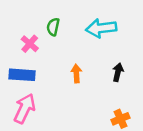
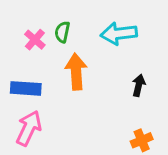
pink cross: (30, 44) -> (35, 40), moved
orange arrow: (76, 73) -> (76, 72), moved, size x1.6

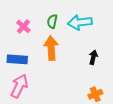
green semicircle: (62, 32) -> (52, 21), moved

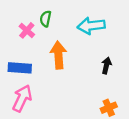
green semicircle: (52, 21) -> (46, 19), moved

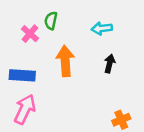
cyan arrow: (91, 26) -> (102, 28), size x0.7
black arrow: (106, 66) -> (110, 64), moved

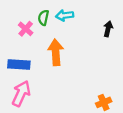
cyan arrow: (102, 28) -> (65, 15), moved
black arrow: (110, 64) -> (108, 29), moved

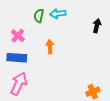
pink cross: (26, 29) -> (18, 36), moved
orange arrow: (56, 52) -> (50, 47), size x0.6

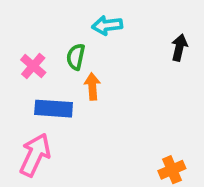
green semicircle: (39, 16) -> (76, 57), moved
blue rectangle: (17, 58) -> (54, 109), moved

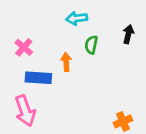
green semicircle: (76, 57) -> (91, 45), moved
pink arrow: (35, 155) -> (25, 111), turned 136

